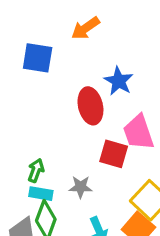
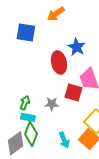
gray star: (81, 187) -> (52, 104), moved

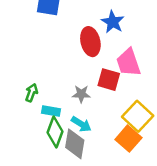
green arrow: (25, 103) -> (31, 93), moved
cyan arrow: (64, 140) -> (81, 124), moved, turned -35
gray diamond: (16, 143) -> (75, 144), moved, turned -45

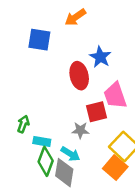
red square: (109, 80) -> (97, 112), turned -30
gray star: (81, 94) -> (80, 130), moved

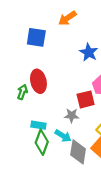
red ellipse: (79, 76) -> (38, 81), moved
green arrow: (23, 124) -> (22, 92), moved
gray diamond: (64, 173) -> (78, 152), moved

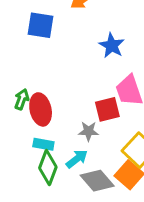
red ellipse: (38, 81) -> (41, 109), moved
cyan arrow: (63, 136) -> (77, 159), turned -70
gray diamond: (78, 152) -> (97, 181), turned -50

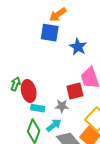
blue square: (41, 25) -> (50, 33), moved
cyan rectangle: (43, 144) -> (38, 108), moved

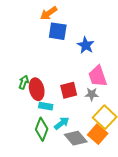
orange arrow: (58, 15) -> (49, 13), moved
red square: (75, 91) -> (69, 90), moved
gray star: (62, 106) -> (92, 94), moved

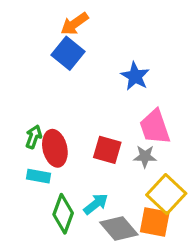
blue square: (58, 31) -> (68, 53), moved, turned 30
red square: (69, 90) -> (107, 150), turned 30
cyan rectangle: (46, 106) -> (39, 176), moved
orange square: (98, 134) -> (155, 222), turned -30

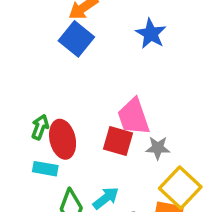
blue star: (135, 76) -> (151, 34), moved
pink trapezoid: (155, 127) -> (134, 117), moved

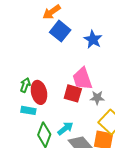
blue star: (151, 34) -> (93, 39), moved
blue square: (76, 39) -> (60, 31), moved

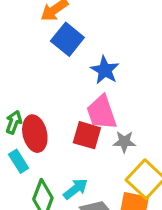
blue star: (93, 39) -> (105, 70), moved
cyan rectangle: (28, 110) -> (19, 161), turned 48

